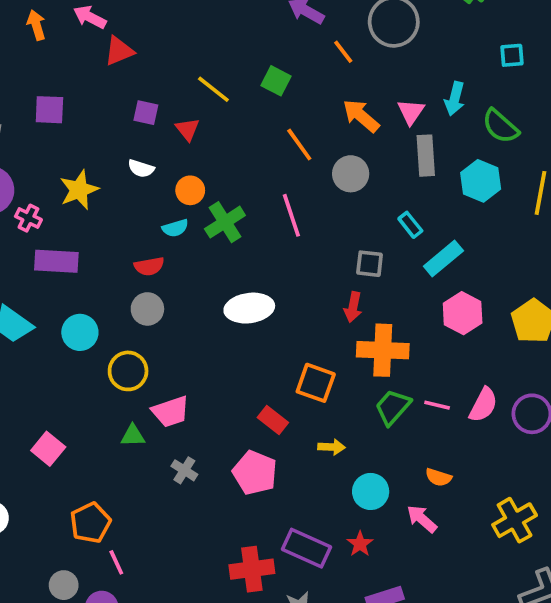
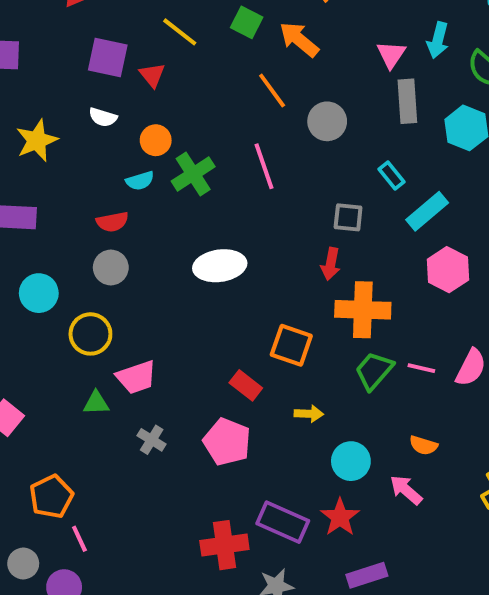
purple square: (146, 113) -> (108, 57), size x1.5
orange arrow: (361, 116) -> (299, 40), moved
red star: (360, 544) -> (340, 517), size x1.4

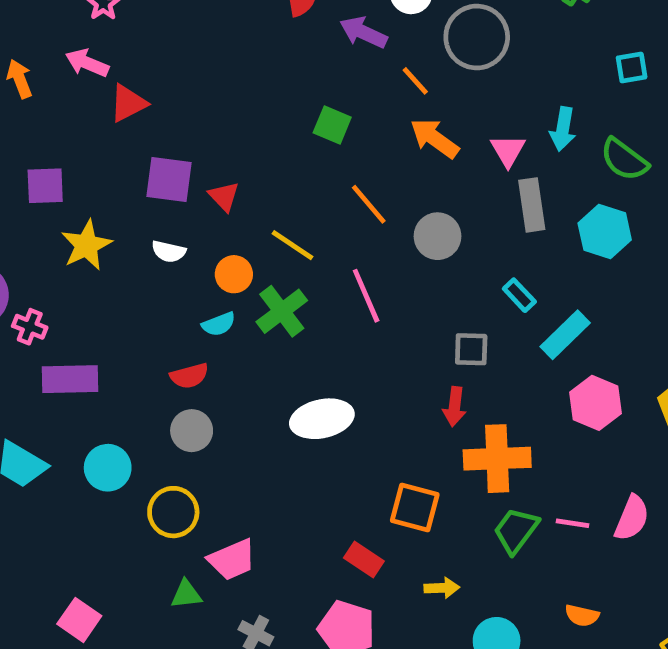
yellow line: (180, 32) -> (292, 245), moved
orange arrow: (299, 40) -> (435, 138), moved
yellow star: (37, 141) -> (86, 245), moved

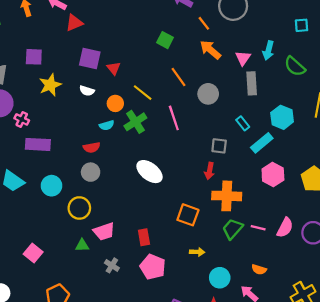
cyan hexagon: (605, 232) -> (282, 117), moved
white ellipse: (322, 419) -> (149, 172), turned 45
red rectangle: (364, 560) -> (144, 237), moved, turned 42

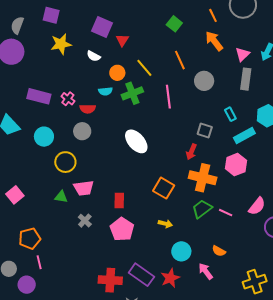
pink cross: (22, 119) -> (68, 99), moved
pink hexagon: (273, 175) -> (236, 165), moved
pink semicircle: (285, 228) -> (257, 206), moved

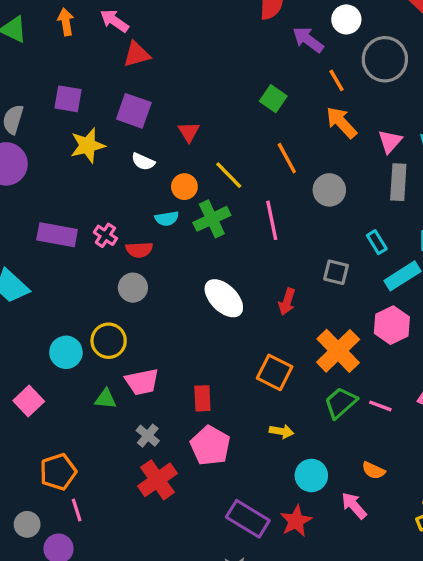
purple square: (102, 27) -> (134, 111), moved
cyan circle: (44, 137) -> (66, 352), moved
red arrow: (191, 152) -> (287, 302), moved
orange cross: (203, 178) -> (338, 351), turned 36
red cross: (110, 280) -> (157, 480), moved, turned -35

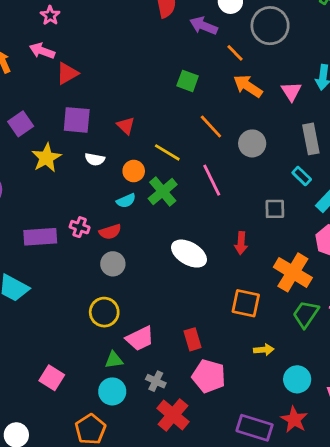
purple square: (68, 99) -> (21, 124), turned -30
gray rectangle: (398, 182) -> (311, 139), moved
cyan circle: (66, 352) -> (112, 391), moved

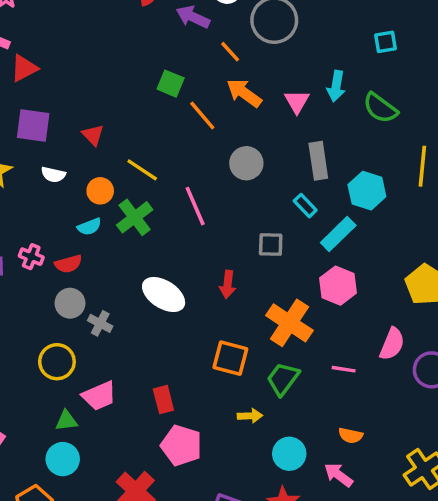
orange line: (211, 126) -> (202, 116), moved
green trapezoid: (306, 314) -> (283, 379), moved
gray cross: (156, 381) -> (100, 323), moved

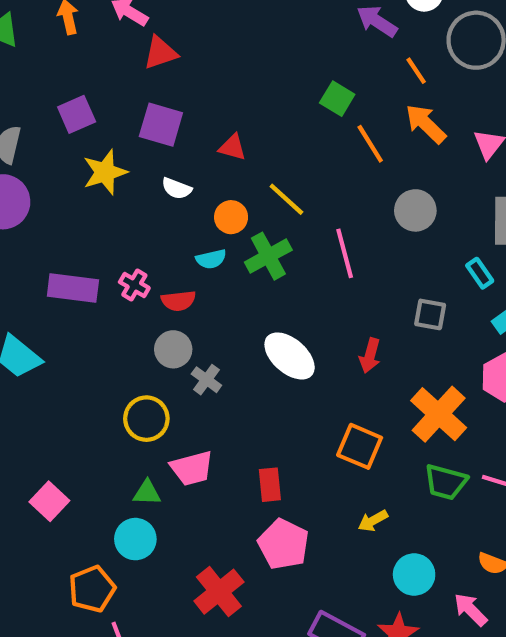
red triangle: (93, 135) -> (232, 147), turned -40
green trapezoid: (283, 379) -> (446, 482), moved, turned -120
yellow arrow: (250, 416) -> (373, 521), turned 145

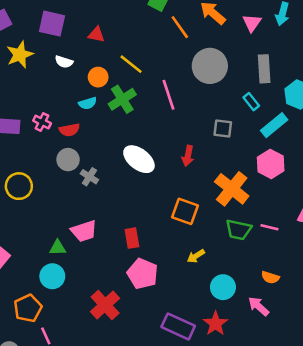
gray circle: (415, 210) -> (210, 66), size x1.4
yellow circle: (146, 419) -> (19, 186), moved

